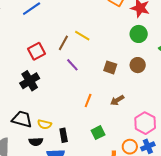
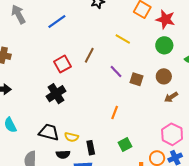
yellow line: (82, 36) -> (123, 39), moved
purple line: (72, 65) -> (116, 71), moved
brown arrow: (117, 100) -> (171, 97), moved

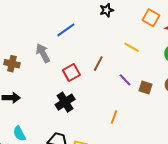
gray arrow: (18, 14) -> (43, 53), moved
orange line: (115, 113) -> (114, 117), moved

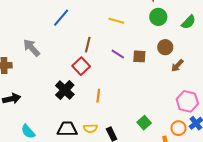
blue line: (66, 30) -> (61, 18), moved
red square: (71, 72) -> (81, 66), moved
orange line: (114, 117) -> (98, 96), moved

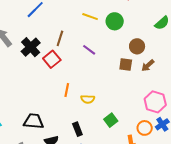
green circle: (158, 17) -> (115, 21), moved
brown square: (139, 56) -> (126, 64), moved
black cross: (65, 90) -> (31, 47), moved
yellow semicircle: (90, 128) -> (88, 99), moved

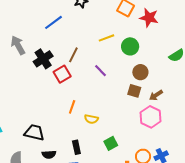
yellow line: (90, 17) -> (107, 38), turned -49
brown circle: (137, 46) -> (140, 72), moved
pink hexagon: (155, 102) -> (151, 117), moved

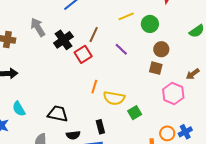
brown arrow: (156, 95) -> (193, 74), moved
yellow semicircle: (91, 119) -> (114, 98), size x1.5
green square: (111, 143) -> (135, 113), moved

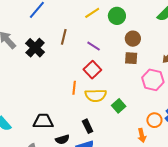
red square: (83, 54) -> (92, 70), moved

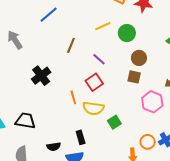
black cross: (35, 48) -> (41, 76), moved
orange line: (74, 88) -> (73, 97), turned -32
black trapezoid: (43, 121) -> (25, 121), moved

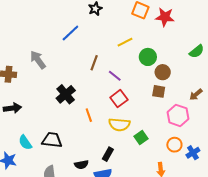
green circle: (127, 33) -> (148, 57), moved
purple line: (99, 59) -> (115, 76), moved
orange line: (73, 97) -> (89, 115), moved
black rectangle: (81, 137) -> (108, 154), turned 48
orange circle: (148, 142) -> (174, 145), moved

